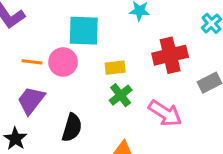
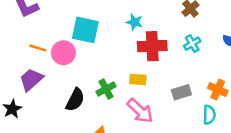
red cross: (170, 55) -> (152, 46), moved
yellow rectangle: (115, 68) -> (138, 80), moved
black semicircle: (72, 128) -> (75, 100), moved

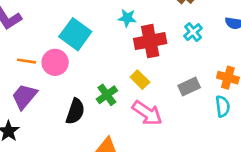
cyan square: (85, 30) -> (75, 34), turned 32
yellow rectangle: (138, 80) -> (140, 80), turned 49

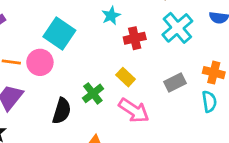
cyan star: (127, 18) -> (111, 16), turned -30
cyan cross: (193, 32) -> (177, 28), size x1.6
red cross: (150, 41) -> (135, 38), size x0.7

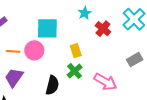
cyan square: (59, 34) -> (47, 28), turned -30
red cross: (135, 38) -> (103, 29), turned -35
yellow rectangle: (126, 77) -> (76, 51), moved, turned 32

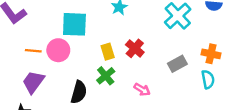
red cross: (103, 29) -> (135, 48), moved
pink arrow: (105, 82) -> (142, 90), size x0.6

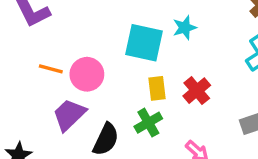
cyan square: (74, 24) -> (144, 43), moved
purple trapezoid: (33, 82) -> (69, 115), moved

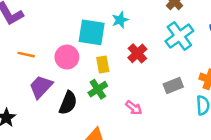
pink circle: (87, 74) -> (67, 57), moved
red cross: (197, 91) -> (137, 53), moved

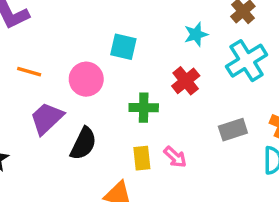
cyan star: (120, 20) -> (196, 34), moved
cyan square: (92, 32) -> (123, 47), size x0.7
yellow rectangle: (103, 64) -> (142, 158), moved
green cross: (98, 89) -> (144, 108), moved, turned 30

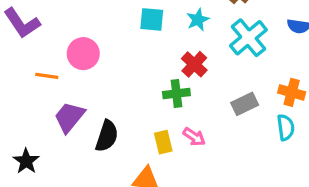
cyan square: (123, 47) -> (152, 19), moved
pink circle: (86, 79) -> (83, 54), moved
green cross: (144, 108) -> (176, 94), moved

